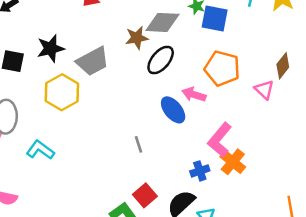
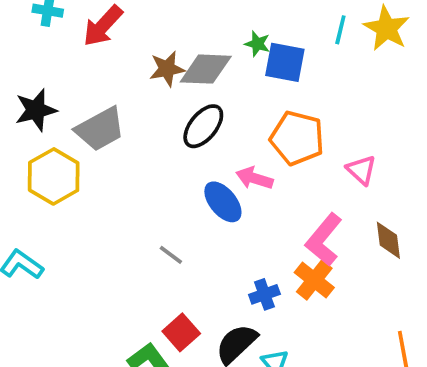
brown star: (137, 38) -> (167, 69), moved
brown diamond: (283, 66) -> (388, 240), moved, turned -45
pink L-shape: (220, 140) -> (324, 240), moved
gray line: (139, 144) -> (171, 255), turned -35

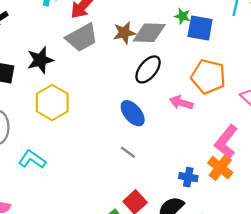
gray trapezoid: (100, 129) -> (82, 37), moved
blue ellipse: (223, 202) -> (133, 113), moved
blue cross: (264, 294) -> (188, 177), turned 30

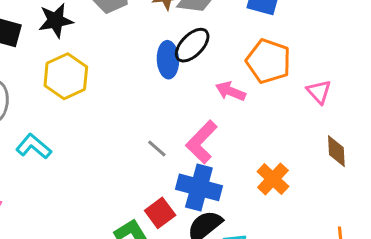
blue ellipse: (133, 113) -> (168, 60), moved, turned 32
pink L-shape: (226, 142) -> (202, 142), moved
blue cross: (188, 177) -> (199, 187), moved, size x1.8

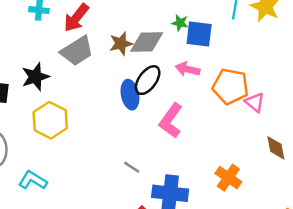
orange pentagon: (268, 61) -> (230, 86), moved
pink arrow: (231, 91) -> (188, 69), moved
pink L-shape: (202, 142) -> (171, 121), moved

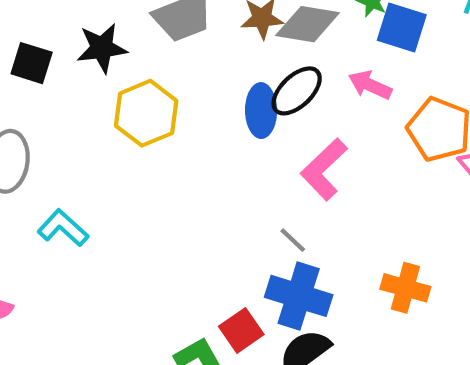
yellow hexagon: (50, 120) -> (146, 113), moved
gray line: (132, 167) -> (293, 240), moved
orange cross: (228, 178) -> (405, 288), turned -30

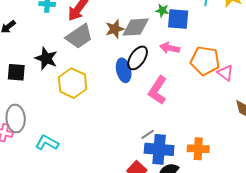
black star: (102, 48) -> (46, 58), turned -30
gray line: (293, 240) -> (148, 134), moved, turned -64
orange cross: (405, 288) -> (198, 149), moved

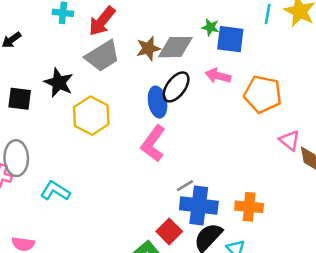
pink triangle: (225, 73) -> (289, 140), moved
pink L-shape: (158, 90) -> (153, 143), moved

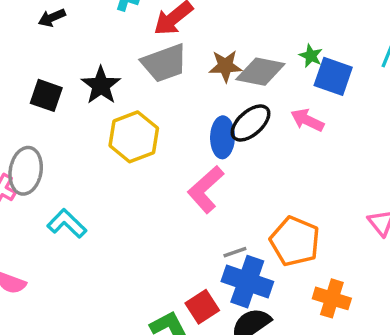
orange pentagon: (263, 94) -> (295, 241), moved
orange cross: (249, 207) -> (332, 298), moved

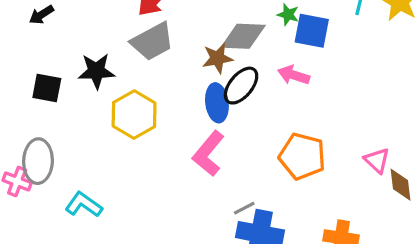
brown star: (225, 66) -> (217, 58), moved
black star: (101, 85) -> (96, 71), turned -30
orange pentagon: (295, 241) -> (302, 156), moved

